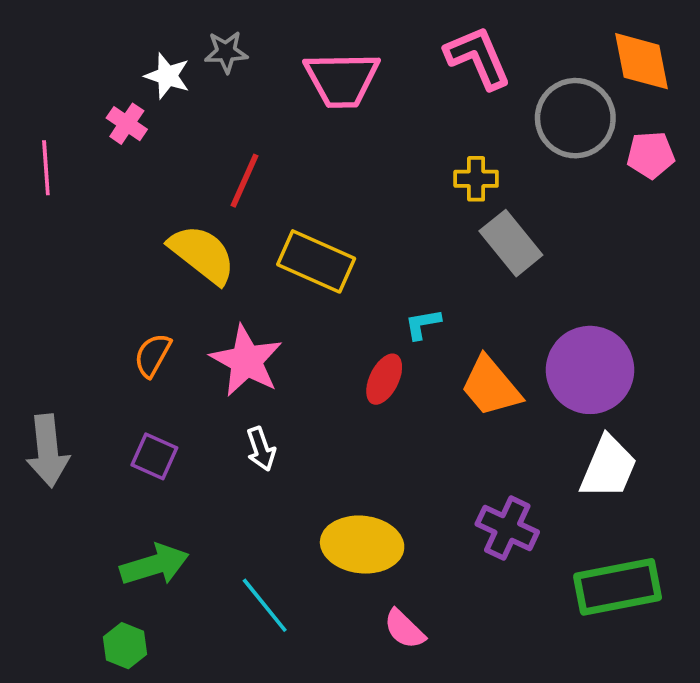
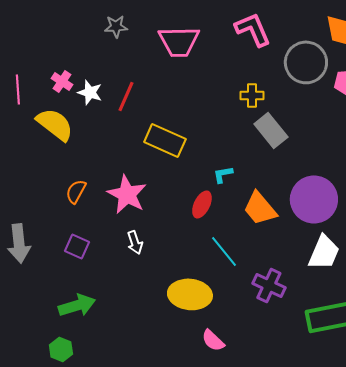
white star: (167, 76) -> (90, 92), moved
pink cross: (127, 124) -> (62, 81), moved
yellow semicircle: (202, 254) -> (55, 124), moved
cyan line: (265, 605) -> (224, 251), moved

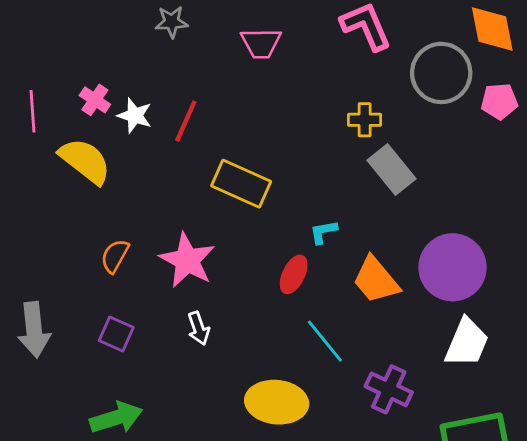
pink trapezoid: (179, 41) -> (261, 43), size x0.7

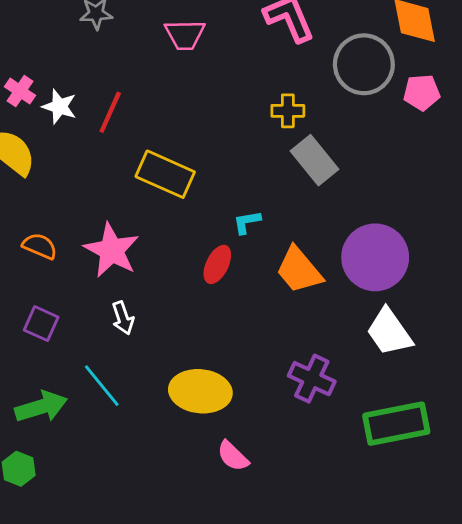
orange semicircle: (115, 256) -> (40, 246), turned 84
cyan line: (325, 341) -> (102, 386), moved
white trapezoid: (467, 343) -> (389, 332), turned 122

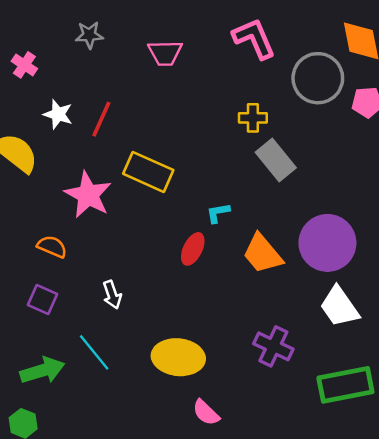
pink cross: (20, 91) -> (24, 65), moved
orange semicircle: (40, 246) -> (52, 247), moved
pink star: (112, 250) -> (88, 195), moved

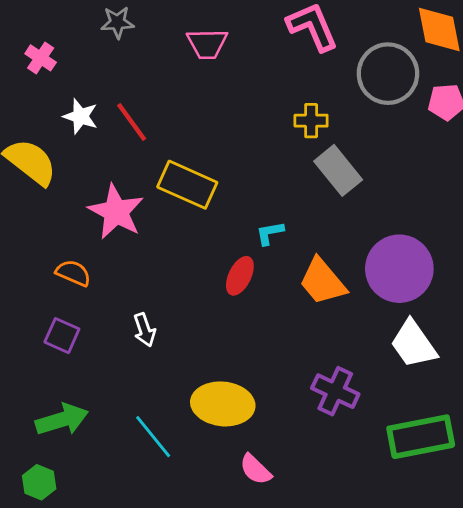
red line: (101, 119) -> (132, 122), turned -60
cyan line: (94, 352) -> (153, 437), moved

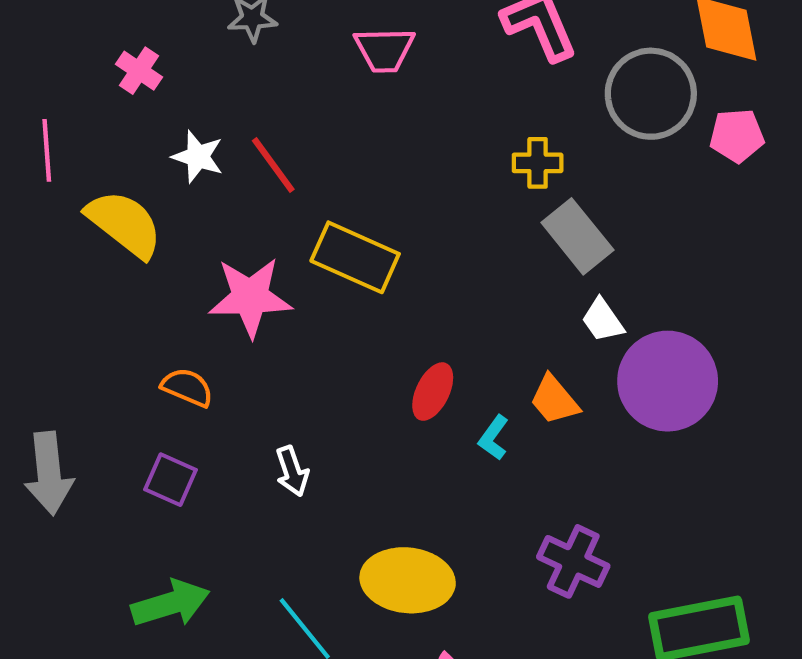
pink star: (116, 212) -> (250, 297), turned -30
cyan L-shape: (270, 233) -> (494, 438), moved, turned -44
orange trapezoid: (322, 281) -> (554, 400), size x0.7
white trapezoid: (414, 344) -> (603, 320), moved, size x0.6

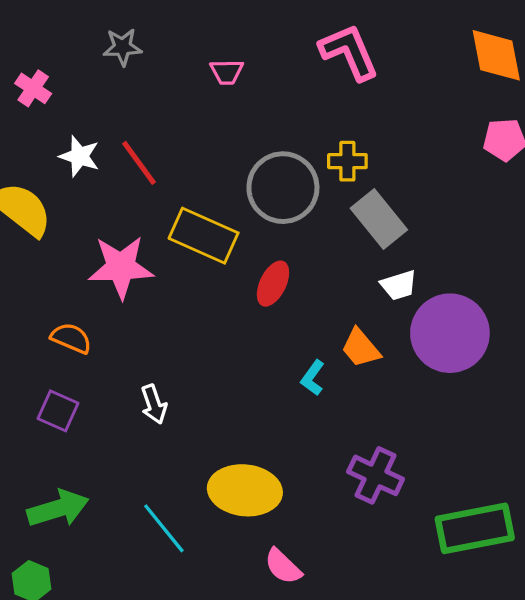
pink trapezoid: (384, 50) -> (227, 72), size x0.7
gray circle: (651, 94) -> (283, 188), moved
white trapezoid: (603, 320) -> (399, 285), turned -72
red ellipse: (433, 392) -> (273, 284), moved

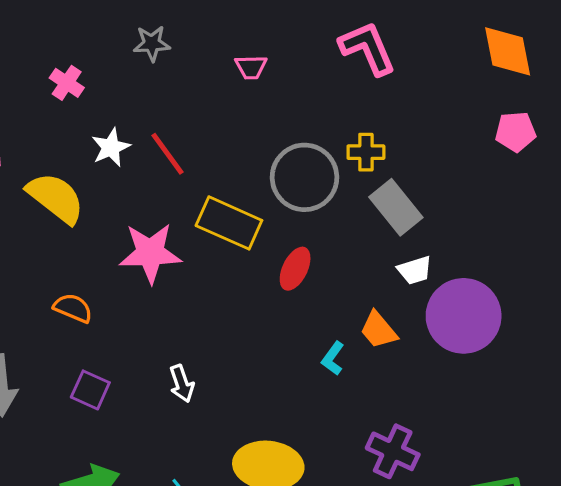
white star: (79, 156) -> (111, 147), turned 30
orange semicircle: (71, 338) -> (73, 308), moved

